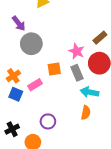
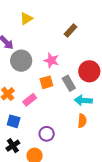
brown rectangle: (100, 38) -> (70, 30), moved
pink star: (77, 51) -> (51, 60), moved
blue square: (16, 94) -> (14, 121), moved

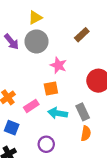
gray circle: (21, 61) -> (36, 41), moved
gray rectangle: (69, 83) -> (83, 112), moved
cyan arrow: (83, 100) -> (58, 113), moved

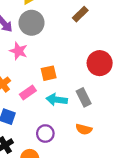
pink star: (58, 65) -> (19, 51), moved
orange semicircle: (86, 133) -> (84, 129), moved, turned 96

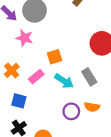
cyan arrow: (57, 100) -> (64, 81), turned -150
purple circle: (45, 134) -> (71, 111), moved

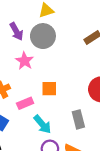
cyan arrow: (64, 81) -> (42, 124), moved

